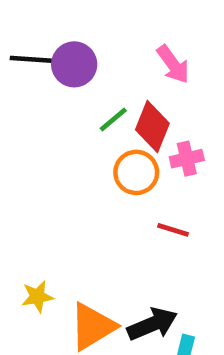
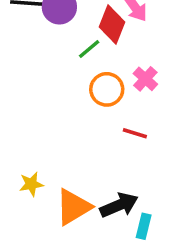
red diamond: (152, 126) -> (112, 24), moved
pink cross: (187, 159) -> (145, 79), turned -35

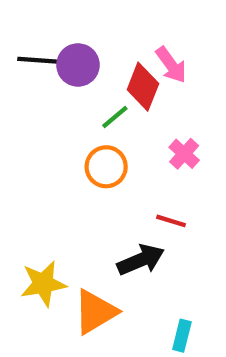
orange circle: (107, 89) -> (106, 167), moved
yellow star: (31, 184) -> (43, 284), size x1.5
black arrow: (119, 205) -> (141, 260), moved

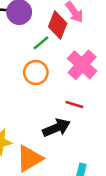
pink cross: (184, 154) -> (82, 65), size x1.6

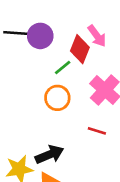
black arrow: (56, 128) -> (49, 155), moved

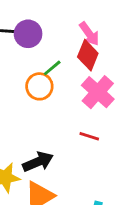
red diamond: (80, 49) -> (88, 55), moved
orange circle: (57, 98) -> (39, 86), moved

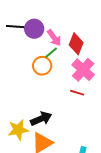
pink arrow: (89, 34) -> (54, 38), moved
red line: (89, 136) -> (77, 93), moved

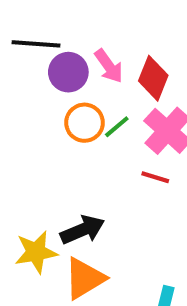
purple circle: (34, 29) -> (68, 72), moved
green line: (51, 53) -> (117, 127), moved

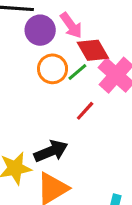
red diamond: (153, 78) -> (93, 50), moved, turned -52
red line: (155, 177) -> (85, 111), moved, turned -65

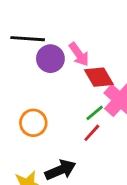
orange circle: (53, 69) -> (33, 123), moved
green line: (77, 72) -> (95, 113), moved

